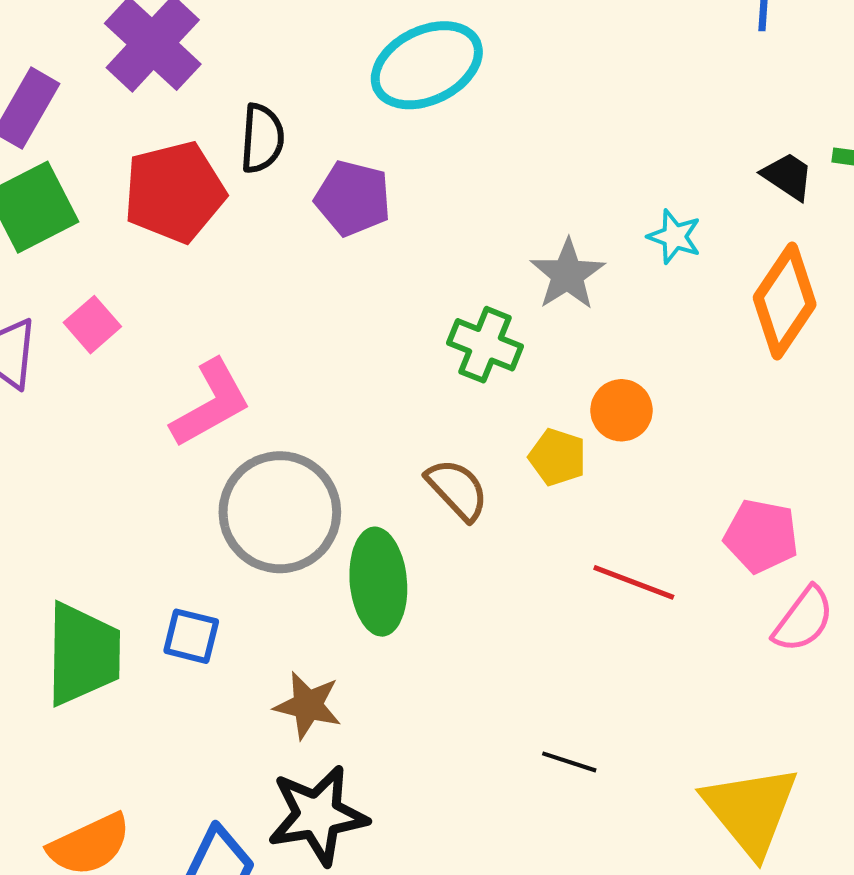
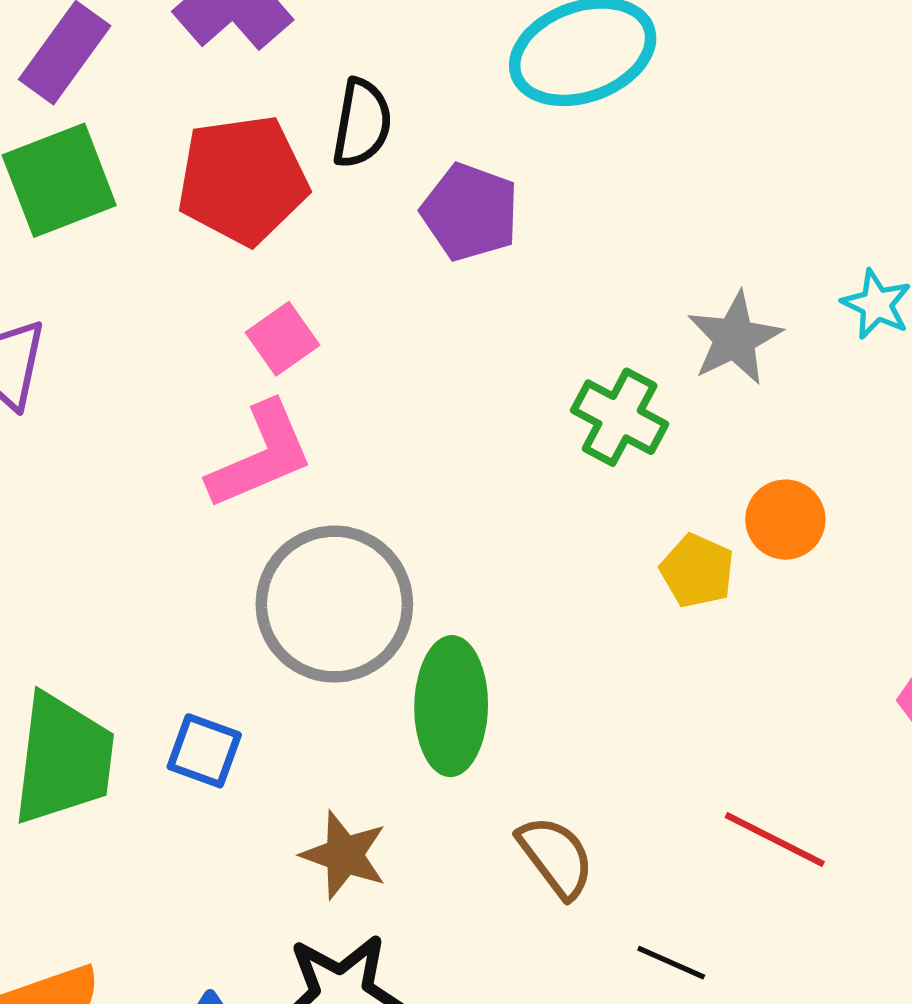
pink square: (92, 325) -> (282, 339), moved
brown semicircle: (457, 489) -> (556, 857), moved
red line: (634, 582) -> (775, 840), moved

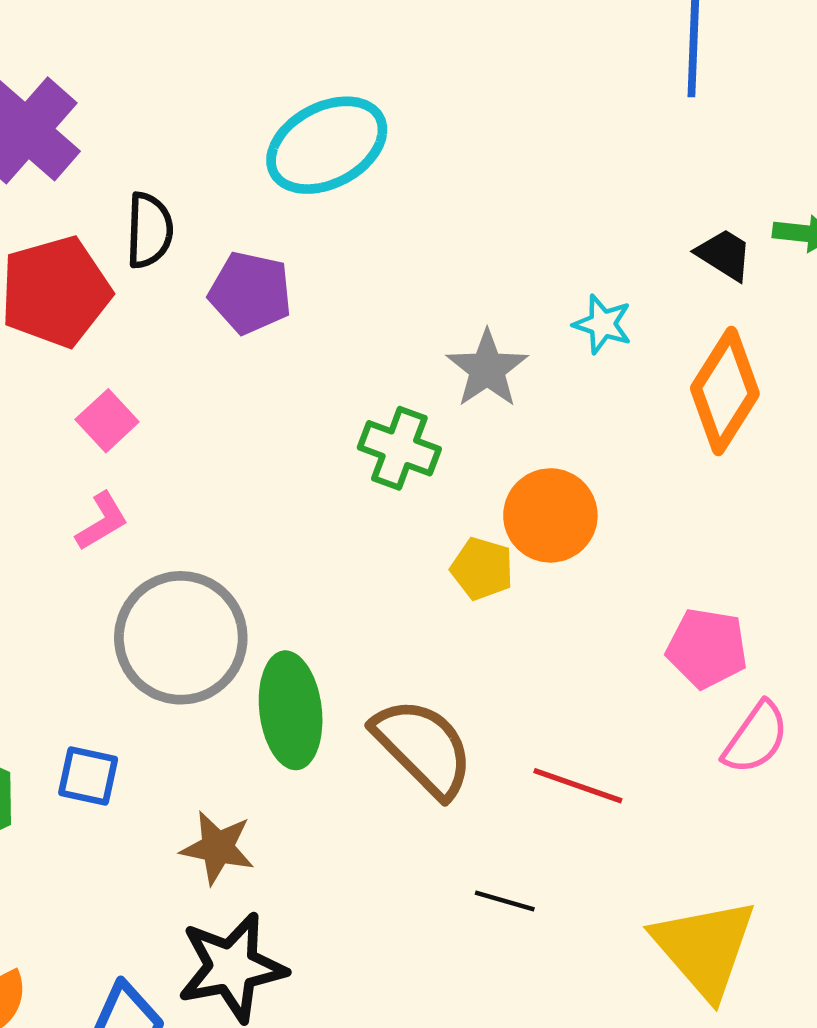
pink L-shape: (261, 456) -> (102, 521), size x0.6
orange circle: (785, 520) -> (550, 515), size x1.4
brown semicircle: (556, 857) -> (423, 747), moved, size x1.5

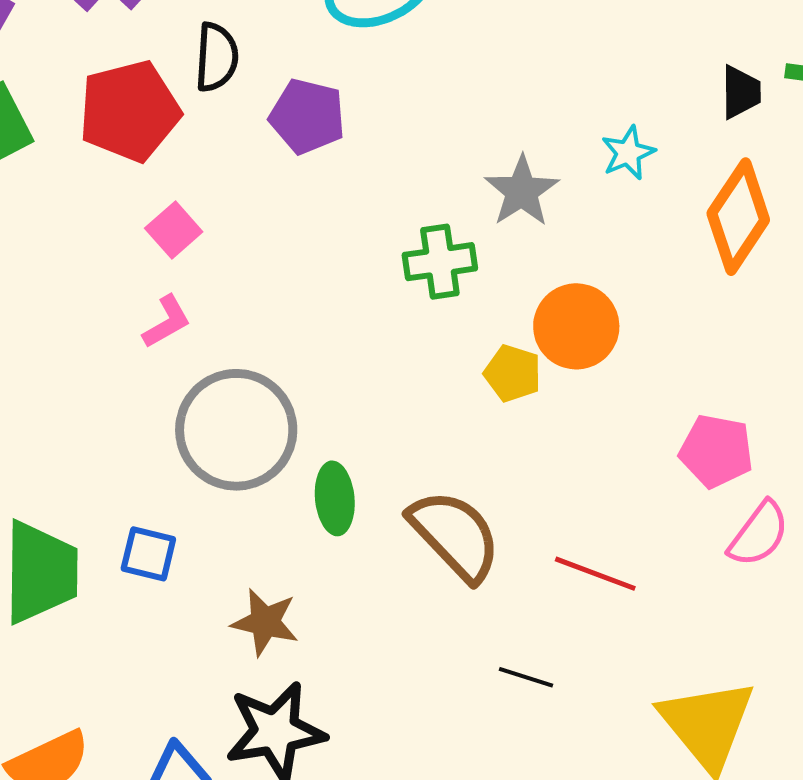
black trapezoid: (724, 255) -> (741, 92), turned 56
cyan star: (603, 324) -> (628, 153), turned 30
green cross: (399, 448) -> (440, 262), turned -30
green ellipse: (291, 710) -> (335, 498), size x0.7

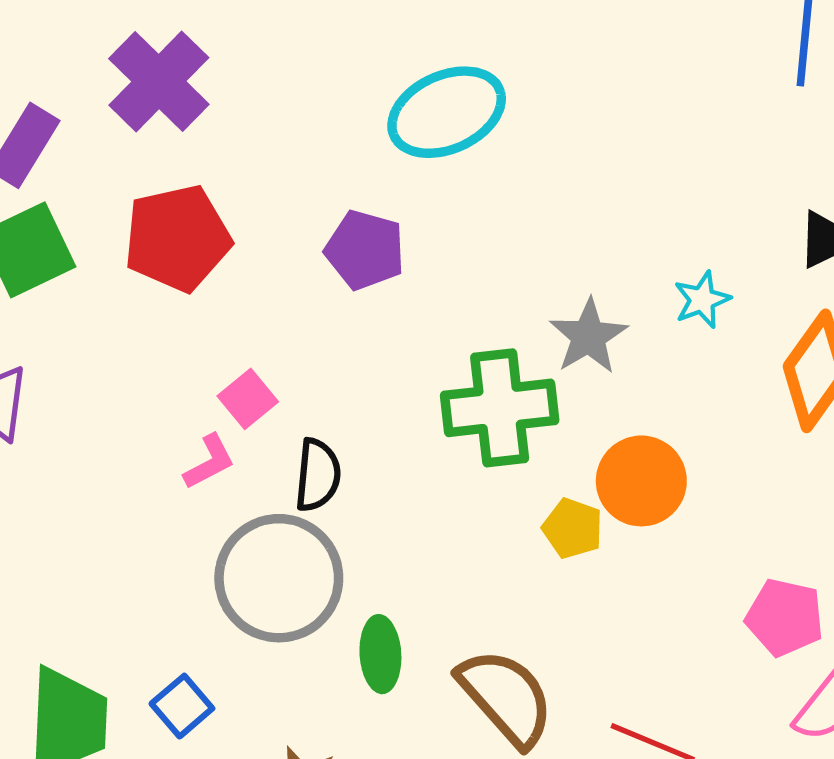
black semicircle: (217, 57) -> (318, 475), moved
pink square: (174, 230) -> (248, 399), moved
green cross: (440, 262) -> (500, 408), size x1.5
blue square: (148, 554) -> (182, 706), turned 34

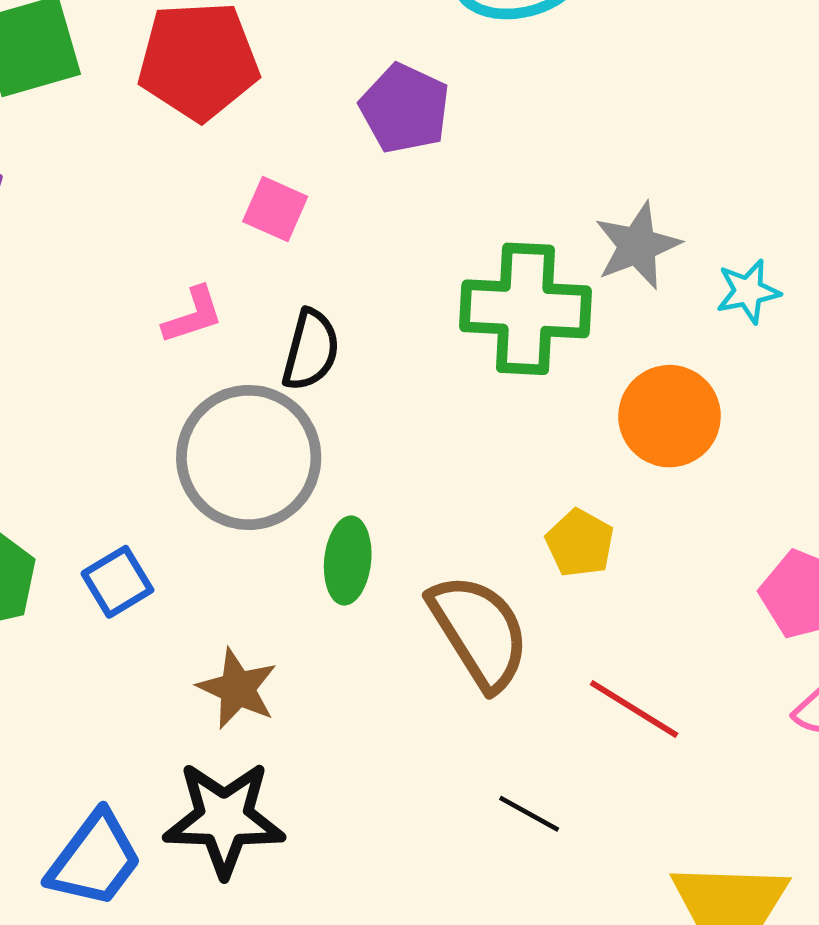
cyan star: (702, 300) -> (748, 291), moved
pink square: (248, 399) -> (275, 209), moved, turned -36
yellow pentagon: (573, 528) -> (580, 543), moved

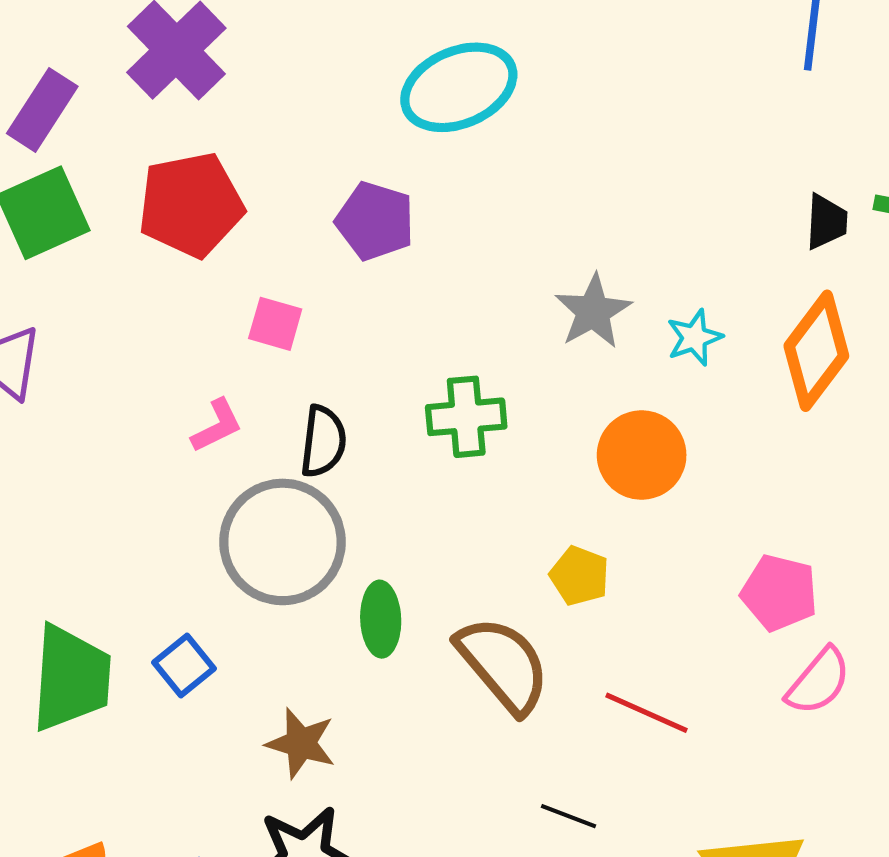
green cross: (526, 309) -> (466, 417), moved, size x0.7

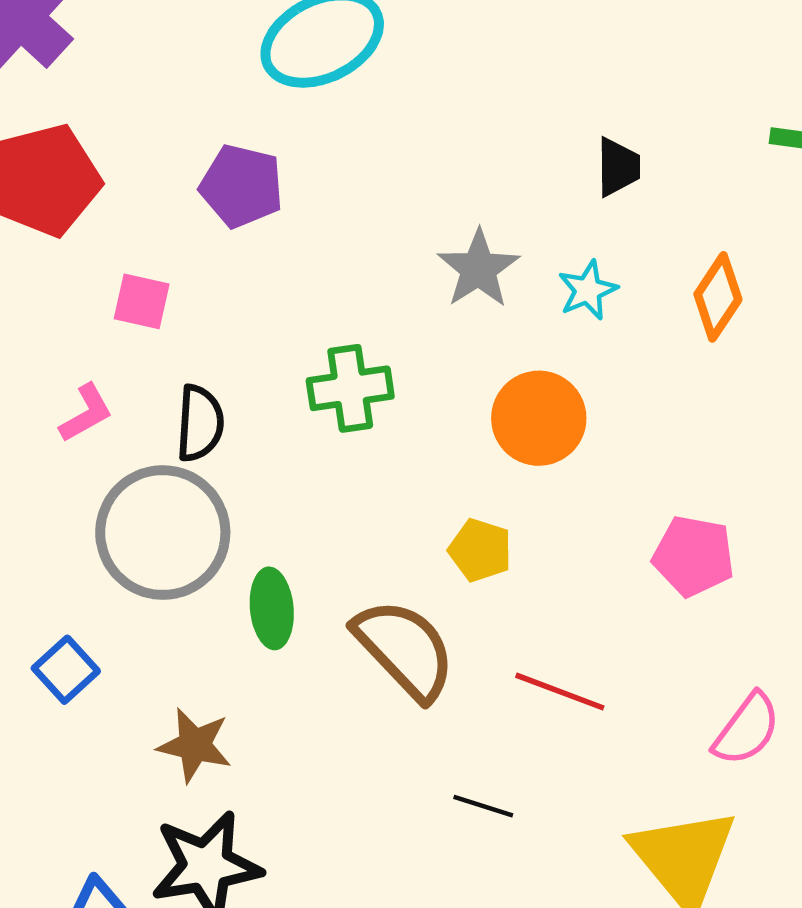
black trapezoid: (826, 222) -> (618, 167), moved
orange diamond: (816, 351) -> (718, 297), size x0.7
pink semicircle: (819, 681) -> (747, 729), moved

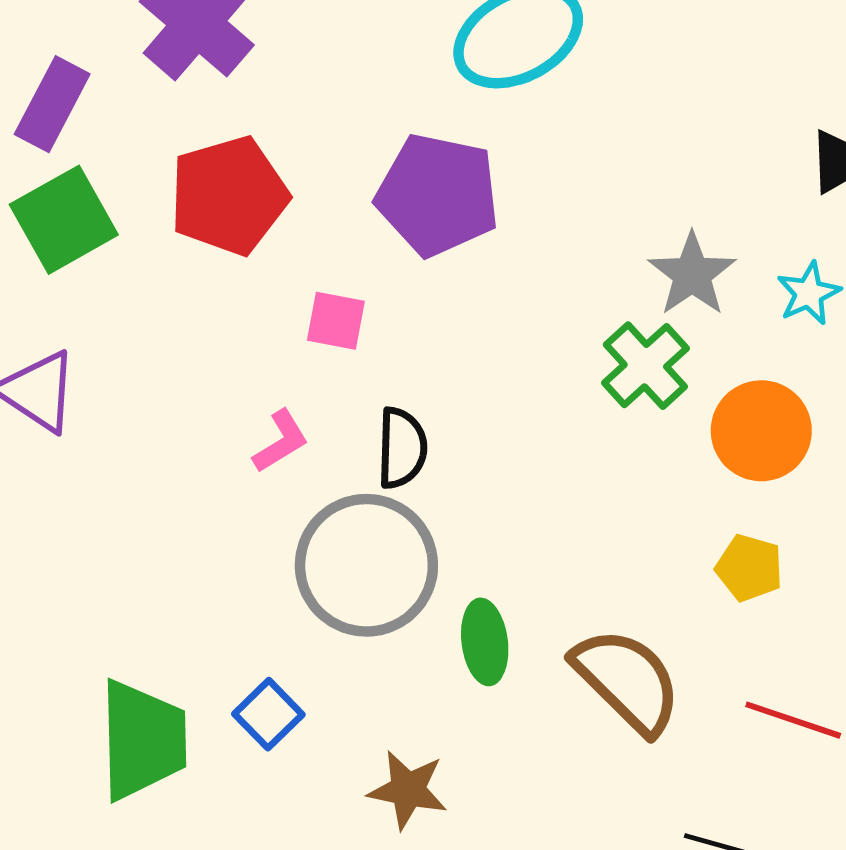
purple pentagon: (241, 186) -> (438, 195), size x1.4
green cross: (350, 388) -> (645, 366), moved, turned -32
yellow pentagon: (480, 550) -> (749, 568), moved

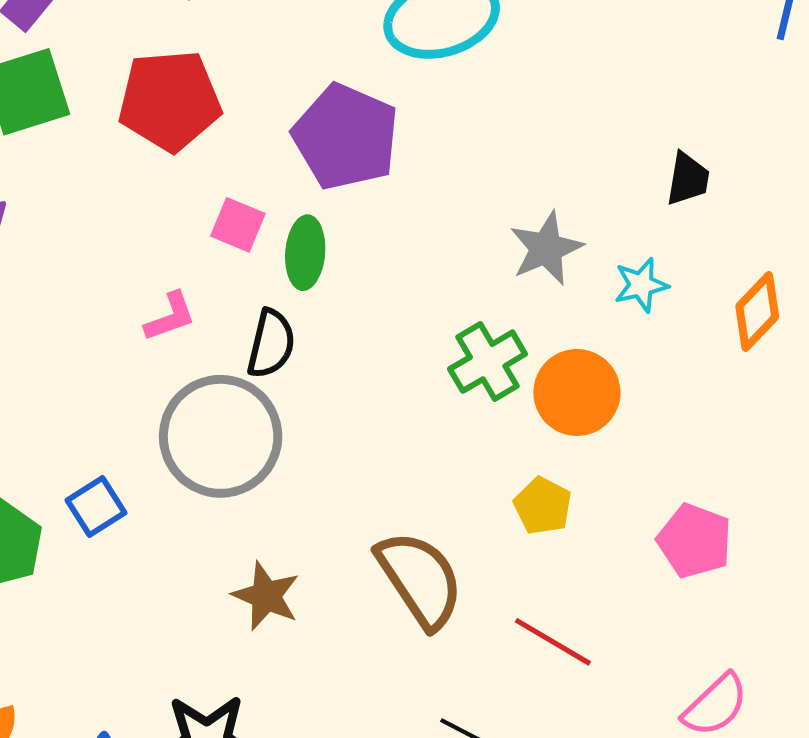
green cross: (645, 366) -> (488, 362), moved
green ellipse: (485, 642) -> (305, 253), moved
blue square: (268, 714) -> (96, 507), moved
brown star: (408, 790) -> (266, 596), moved

